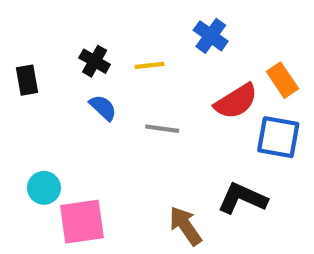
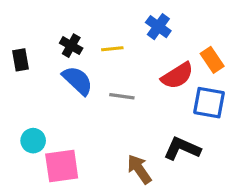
blue semicircle: (103, 108) -> (78, 80), size x1.5

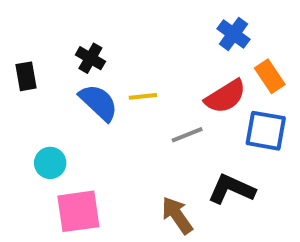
blue cross: (158, 27) -> (233, 34), moved
yellow line: (112, 49) -> (143, 96), moved
gray line: (122, 96) -> (187, 135), moved, turned -30
cyan circle: (33, 141) -> (50, 163), moved

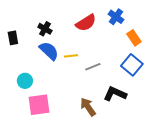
yellow line: (143, 96) -> (71, 56), moved
red semicircle: (225, 96) -> (86, 23), moved
blue square: (266, 131) -> (132, 65), turned 30

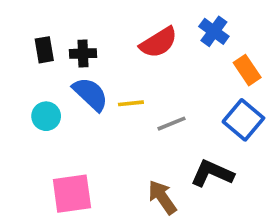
black cross: (45, 29) -> (83, 53), turned -32
black rectangle: (13, 38) -> (44, 50), moved
cyan circle: (25, 81) -> (46, 116), moved

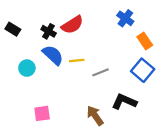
red semicircle: (159, 42) -> (72, 25), moved
black rectangle: (44, 50) -> (13, 29), moved, turned -48
black cross: (83, 53) -> (49, 31), turned 32
pink square: (72, 194) -> (42, 113), size x0.7

